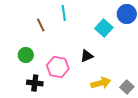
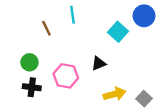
black cross: (35, 83) -> (32, 87), moved

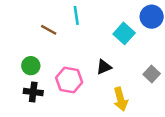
brown line: (46, 28) -> (49, 30), turned -35
yellow arrow: (115, 94) -> (121, 99), turned 90
gray square: (144, 99) -> (152, 74), moved

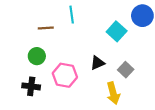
brown line: (49, 30) -> (46, 28), turned -32
green circle: (31, 66) -> (37, 56), moved
gray square: (152, 74) -> (126, 70), moved

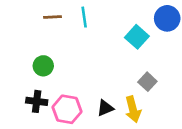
brown line: (46, 28) -> (52, 17), moved
black triangle: (97, 63) -> (105, 108), moved
pink hexagon: (65, 75) -> (67, 109), moved

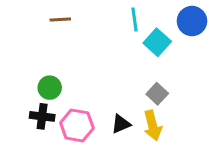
cyan line: (84, 17) -> (134, 20), moved
green circle: (43, 66) -> (50, 88), moved
gray square: (147, 82) -> (157, 94), moved

